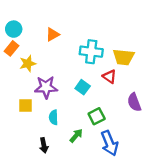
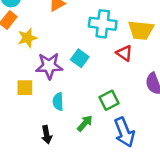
cyan square: (83, 87) -> (80, 58), moved

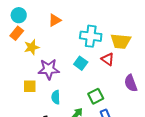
cyan square: (80, 58) -> (81, 63), moved

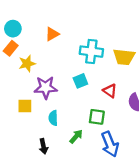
red triangle: (108, 59) -> (110, 91), moved
cyan square: (81, 63) -> (80, 81), turned 32
green square: (96, 96) -> (97, 117), turned 35

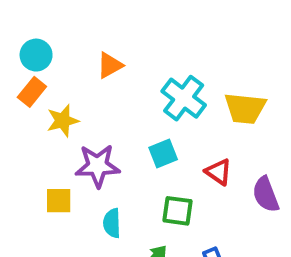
cyan cross: (91, 52) -> (184, 98), turned 30
green square: (97, 117) -> (178, 211), moved

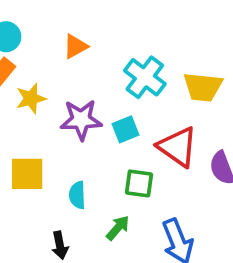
purple star: (98, 166) -> (81, 120), moved
red triangle: (219, 172) -> (178, 147), size x1.6
yellow square: (59, 201) -> (27, 174), size x1.4

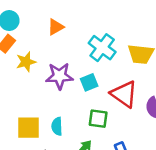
yellow square: (27, 174) -> (29, 128), moved

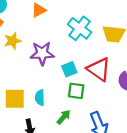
cyan square: (89, 82) -> (69, 69), moved

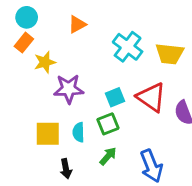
purple star: (42, 53) -> (69, 89), moved
green square: (76, 91) -> (108, 124), moved, turned -30

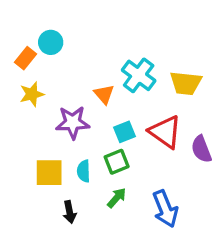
cyan circle: (27, 17) -> (51, 42), moved
orange triangle: (77, 24) -> (104, 94), moved, turned -42
orange rectangle: (24, 43) -> (26, 58), moved
yellow star: (45, 62) -> (32, 94), moved

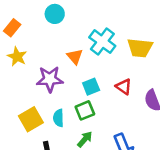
cyan circle: (51, 42) -> (55, 14), moved
yellow star: (32, 94) -> (17, 57), turned -30
red triangle: (165, 132) -> (124, 87), size x0.6
yellow square: (49, 173) -> (31, 119), turned -30

